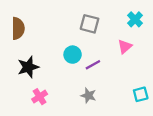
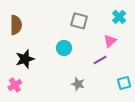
purple line: (93, 65) -> (100, 60), moved
pink cross: (40, 97) -> (15, 85), moved

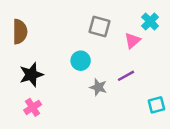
pink triangle: (110, 41) -> (132, 40), moved
gray star: (78, 84) -> (98, 87), moved
pink cross: (15, 85) -> (33, 107), moved

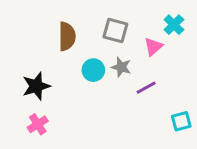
brown semicircle: (20, 32) -> (67, 36), moved
gray star: (98, 87) -> (121, 67), moved

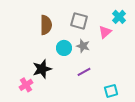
black star: (36, 86) -> (42, 69), moved
purple line: (146, 88) -> (84, 72), moved
cyan square: (181, 121) -> (111, 91), moved

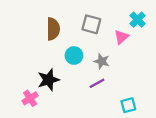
gray star: (83, 46) -> (102, 61), moved

